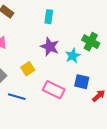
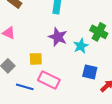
yellow square: (28, 69) -> (36, 59), turned 32
pink rectangle: (54, 90) -> (49, 80), moved

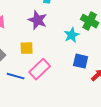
purple star: (58, 37) -> (38, 20), moved
pink rectangle: (49, 80) -> (40, 69), turned -70

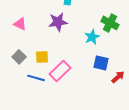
purple star: (38, 20) -> (58, 22), turned -30
yellow square: (27, 48) -> (42, 57), moved

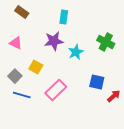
cyan star: (92, 37) -> (76, 52), moved
yellow square: (42, 57) -> (36, 67), moved, turned 32
blue line: (36, 78) -> (22, 95), moved

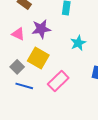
purple star: (54, 41) -> (41, 29), moved
yellow square: (36, 67) -> (38, 58), size x1.5

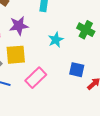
yellow square: (38, 58) -> (16, 55), turned -35

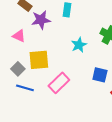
purple star: (19, 26) -> (41, 20), moved

